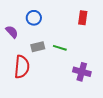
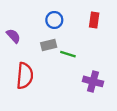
blue circle: (34, 18) -> (54, 20), moved
gray rectangle: (38, 47) -> (49, 45), moved

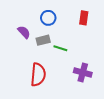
purple semicircle: (13, 36) -> (24, 32), moved
red semicircle: (25, 76) -> (38, 75), moved

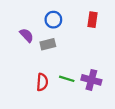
green line: (60, 48) -> (67, 79), moved
red semicircle: (38, 75) -> (42, 82), size x0.7

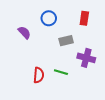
gray rectangle: (48, 44) -> (66, 41), moved
purple cross: (91, 80) -> (86, 58), moved

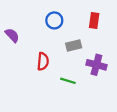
purple semicircle: (24, 33) -> (12, 35), moved
red semicircle: (39, 75) -> (43, 61), moved

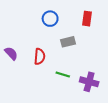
purple semicircle: (12, 35) -> (11, 53), moved
purple cross: (96, 65) -> (89, 82), moved

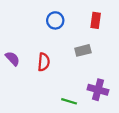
gray rectangle: (68, 42) -> (83, 50), moved
green line: (63, 74) -> (69, 101), moved

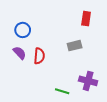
blue circle: (55, 20) -> (23, 30), moved
purple semicircle: (13, 59) -> (20, 53), moved

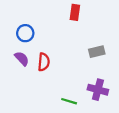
red rectangle: (86, 19) -> (75, 12), moved
gray rectangle: (75, 46) -> (97, 52), moved

